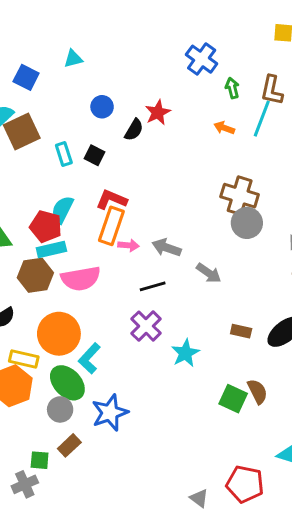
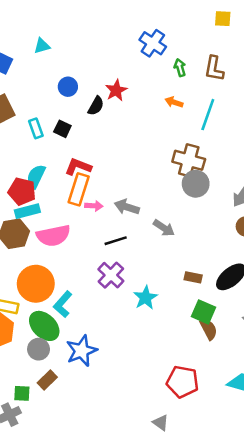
cyan line: (262, 119) -> (208, 115), moved
green square: (233, 399) -> (203, 312), moved
red pentagon: (245, 484) -> (183, 382), moved

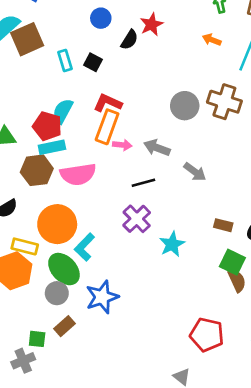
gray circle: (196, 184) -> (185, 106), moved

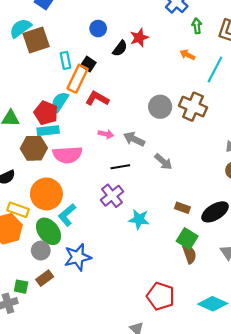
orange rectangle: (107, 127) -> (78, 79), moved
cyan star: (172, 244) -> (139, 219), turned 30

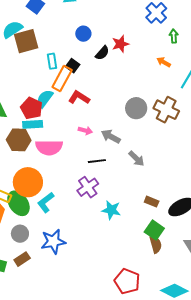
green ellipse: (49, 231) -> (18, 203), moved

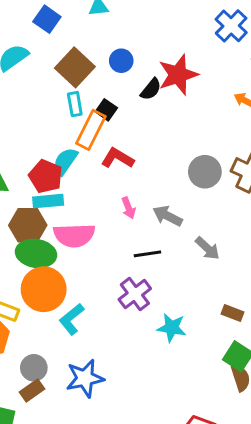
brown square: (26, 41) -> (75, 67), moved, turned -30
red star: (120, 44) -> (178, 75), size x1.5
pink arrow: (85, 130) -> (128, 208), turned 56
green ellipse: (18, 203) -> (36, 253), moved, turned -45
brown rectangle: (22, 259) -> (32, 391), moved

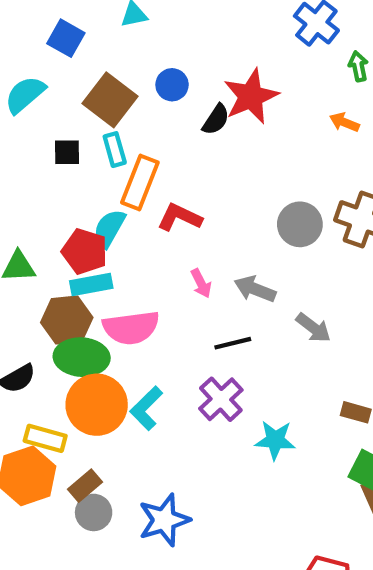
black square: (106, 110) -> (67, 152), moved, turned -30
cyan L-shape: (72, 319) -> (146, 408), moved
brown rectangle: (32, 391) -> (85, 486), moved

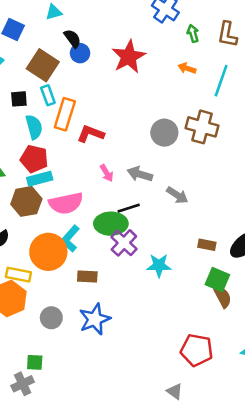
black semicircle: (216, 120) -> (72, 38), moved, turned -66
cyan semicircle: (109, 228) -> (34, 127), moved, turned 140
green ellipse: (82, 357) -> (111, 224), moved
cyan L-shape: (146, 408) -> (70, 239), moved
brown rectangle: (85, 486) -> (87, 277), moved, turned 48

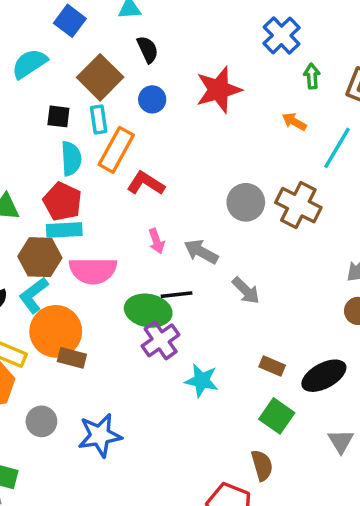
blue circle: (80, 53) -> (152, 99), moved
cyan L-shape: (70, 239) -> (34, 295), moved
brown rectangle: (87, 277) -> (72, 358), moved
brown semicircle: (223, 297) -> (262, 465), moved

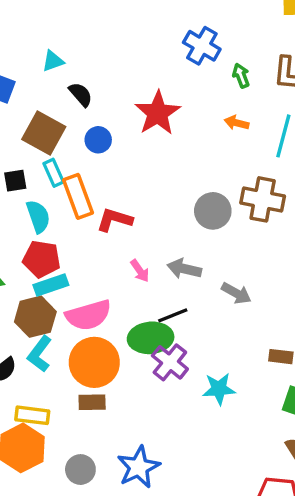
orange rectangle: (116, 150) -> (78, 196), turned -33
orange circle: (56, 331) -> (94, 362), moved

